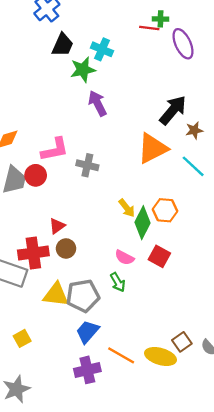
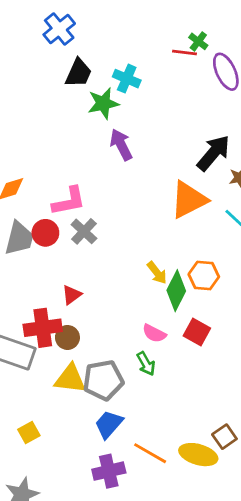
green cross: (160, 19) -> (198, 41), turned 35
gray cross: (87, 165) -> (84, 231), moved, turned 30
brown circle: (66, 248) -> (67, 337), moved

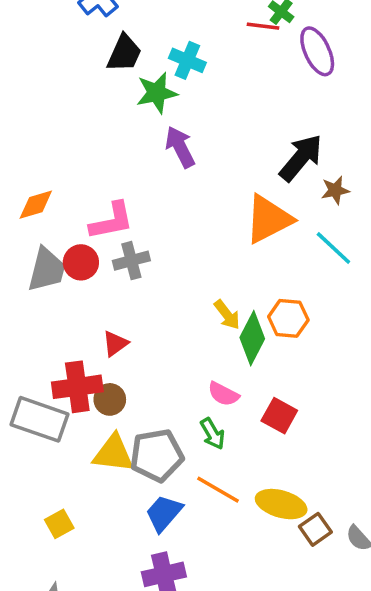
gray cross: (84, 231) -> (131, 261), turned 32
red square: (197, 332) -> (279, 416), moved
orange line: (150, 453) -> (218, 490), moved
yellow ellipse: (198, 455) -> (281, 504), moved

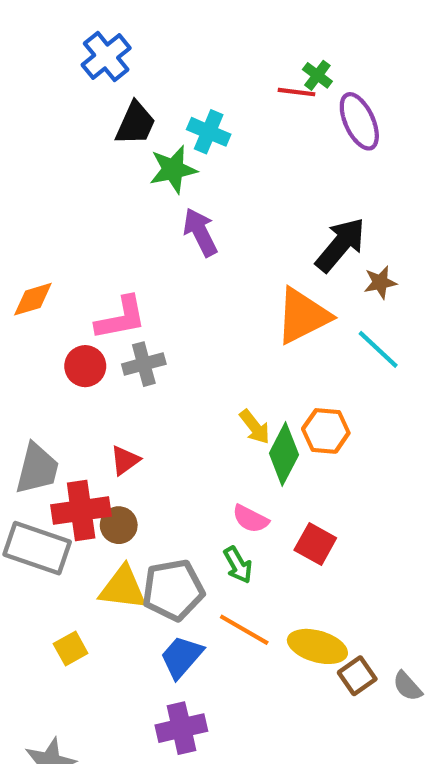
gray trapezoid: (47, 270) -> (37, 469), moved
yellow square: (59, 524) -> (71, 649), moved

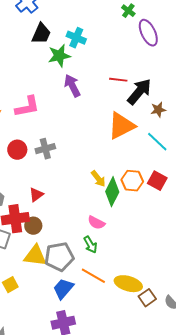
red line: (297, 92) -> (118, 80), moved
pink L-shape: (121, 318) -> (27, 107), moved
red square: (315, 544) -> (157, 181), moved

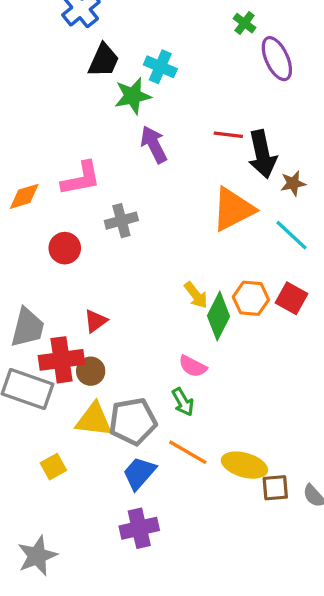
black arrow: (139, 92) -> (262, 154), turned 128
gray cross: (45, 149) -> (121, 221), moved
brown square: (147, 298) -> (275, 488), turned 30

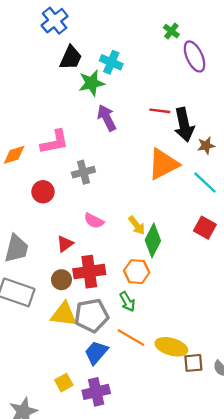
orange hexagon: (251, 298) -> (137, 272), moved
red cross: (62, 360) -> (89, 272), moved
pink semicircle: (193, 366) -> (94, 221), moved
yellow square: (53, 467) -> (64, 383), moved

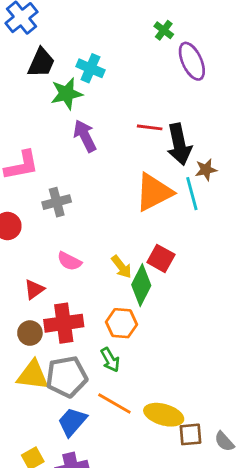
cyan line: (205, 183) -> (192, 194), moved, turned 32
red square: (205, 228) -> (161, 258), moved

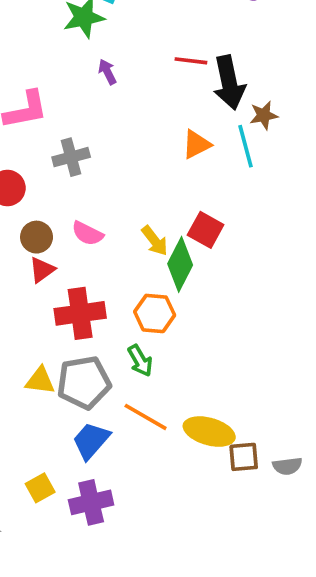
purple arrow: (85, 136) -> (107, 72), size x0.6
orange triangle: (154, 192) -> (196, 144), size x0.6
brown circle: (30, 333) -> (37, 237), moved
yellow triangle: (33, 375) -> (40, 381), size x0.7
gray semicircle: (224, 441) -> (287, 466), turned -55

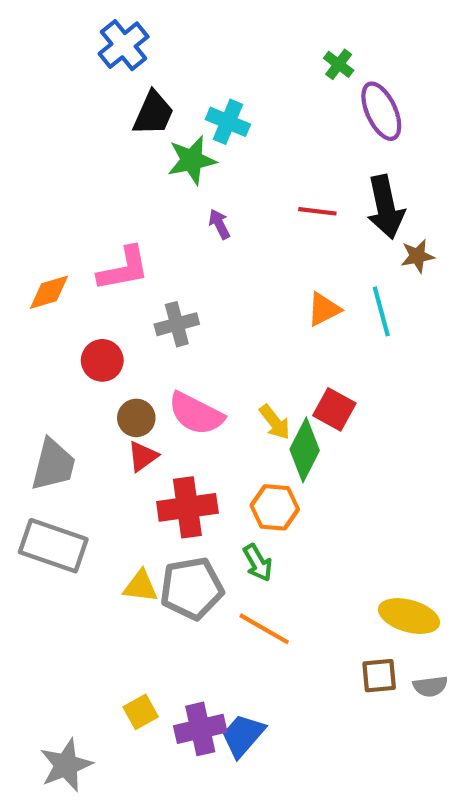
black arrow: (229, 83) -> (386, 207), moved
brown star: (264, 115) -> (417, 256), moved
pink semicircle: (87, 233) -> (196, 414), size x1.5
yellow ellipse: (209, 432) -> (409, 616), moved
blue trapezoid: (91, 441) -> (243, 735), moved

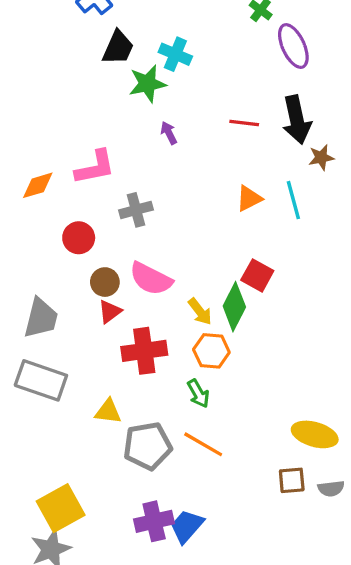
yellow arrow: (275, 422) -> (200, 312), moved
gray pentagon: (192, 588) -> (147, 446), moved
yellow square: (141, 712) -> (61, 508), moved, size x1.8

